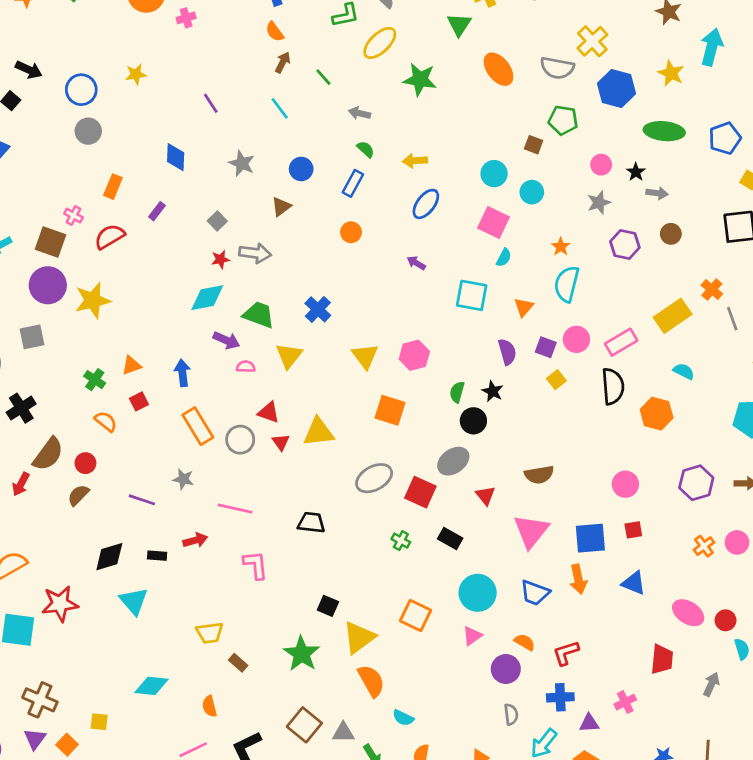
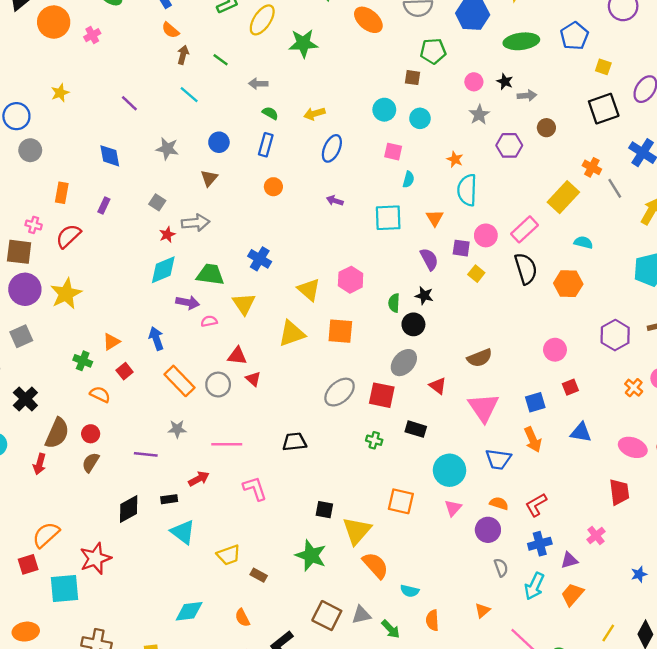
pink square: (494, 223) -> (393, 152), size x0.7
yellow triangle: (319, 432) -> (292, 334), moved
blue square: (590, 538) -> (535, 402), size x0.7
cyan triangle: (134, 601) -> (183, 532), moved

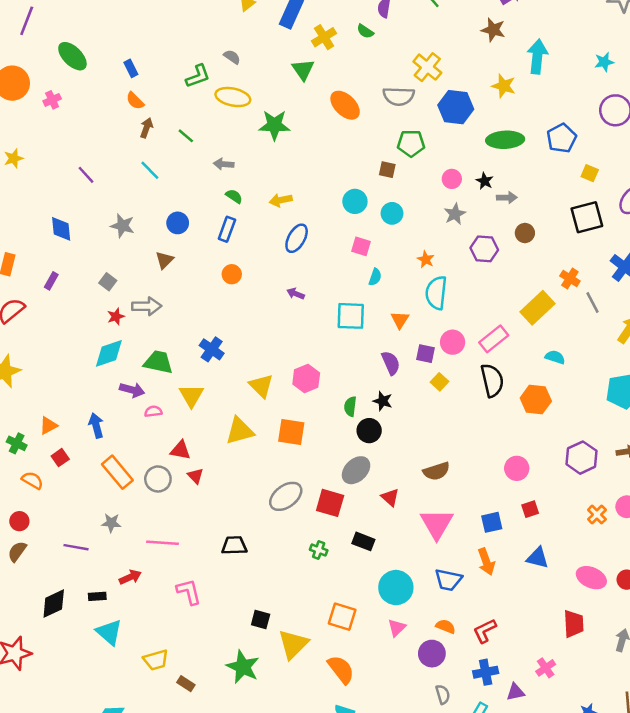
yellow ellipse: (262, 20) -> (233, 97), turned 64
orange semicircle: (375, 565) -> (341, 669), moved

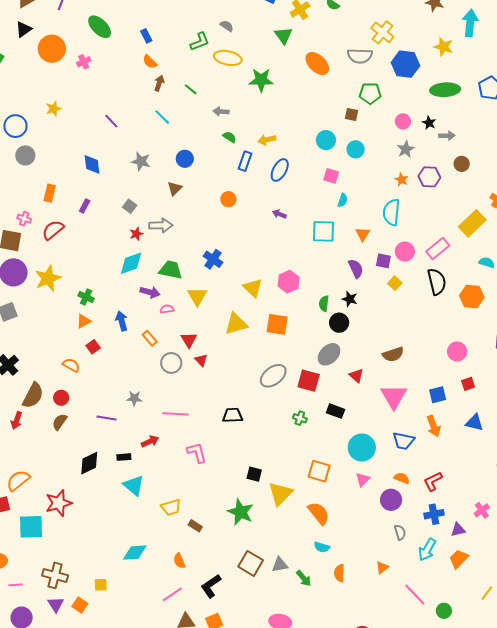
blue rectangle: (227, 229) -> (245, 161), moved
orange star: (426, 259) -> (401, 180), moved
green cross: (17, 443) -> (86, 297), moved
red triangle: (180, 450) -> (189, 340), turned 48
orange rectangle: (117, 472) -> (150, 338), moved, size x0.6

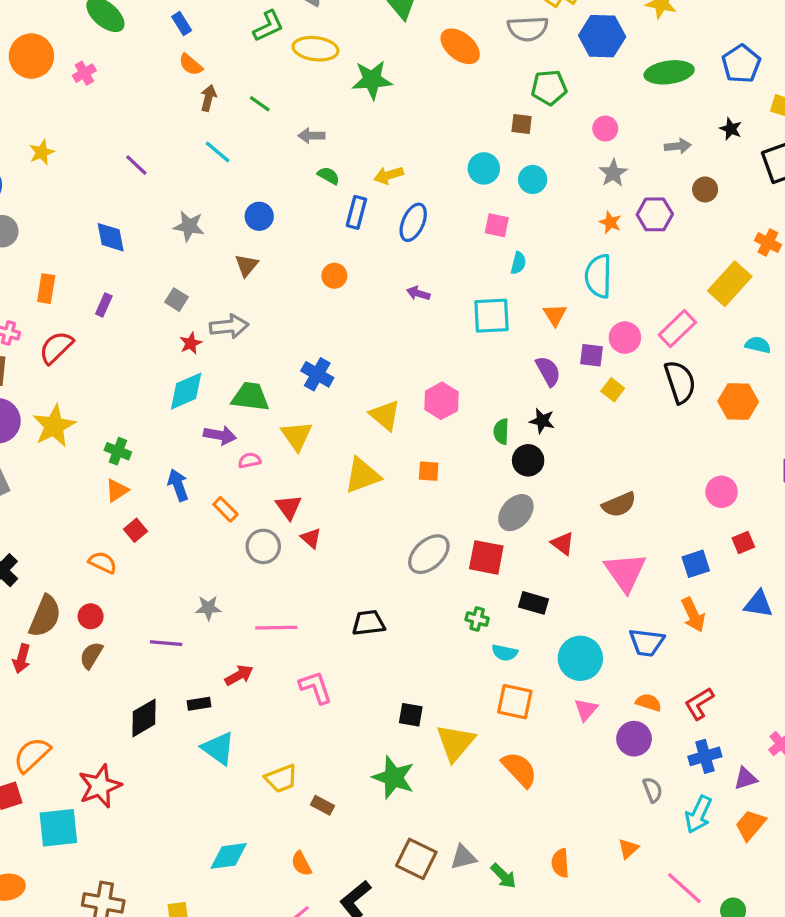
black star: (429, 123) -> (731, 129), moved
orange square: (277, 324) -> (429, 471), size x0.6
cyan semicircle: (322, 547) -> (505, 653), moved

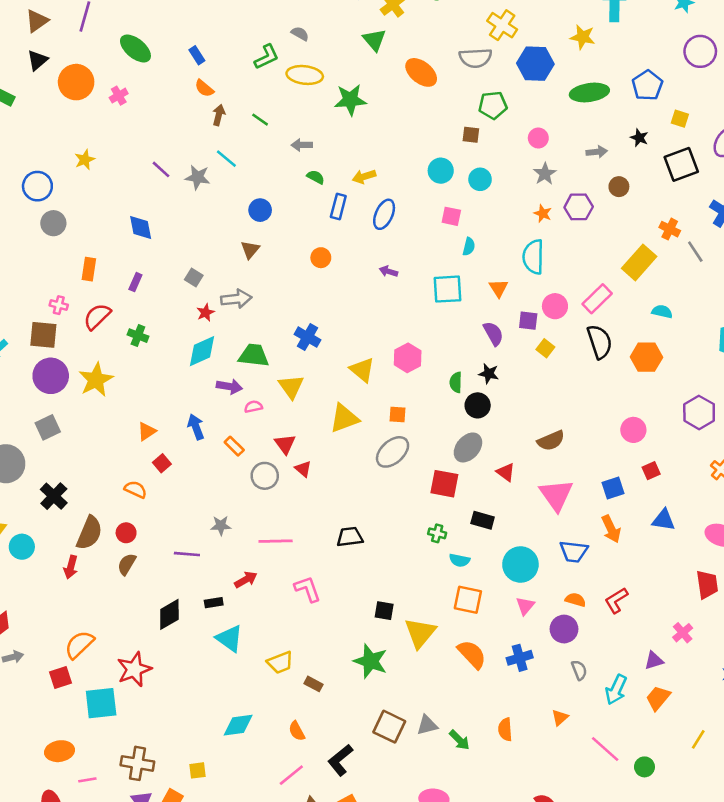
gray star: (189, 226) -> (198, 177), moved
green cross: (118, 451) -> (138, 336), moved
gray ellipse: (429, 554) -> (393, 452), moved
blue cross: (705, 756) -> (520, 658), moved

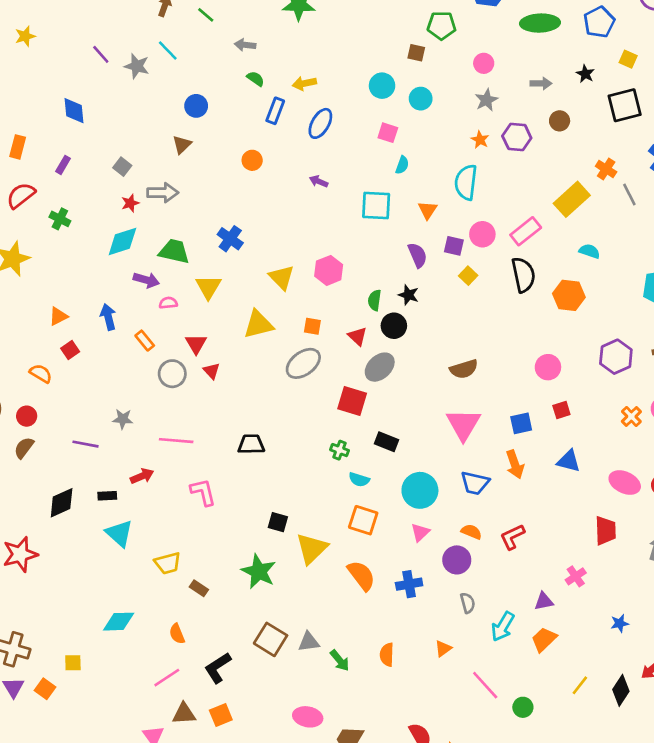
red triangle: (506, 472) -> (357, 336), moved

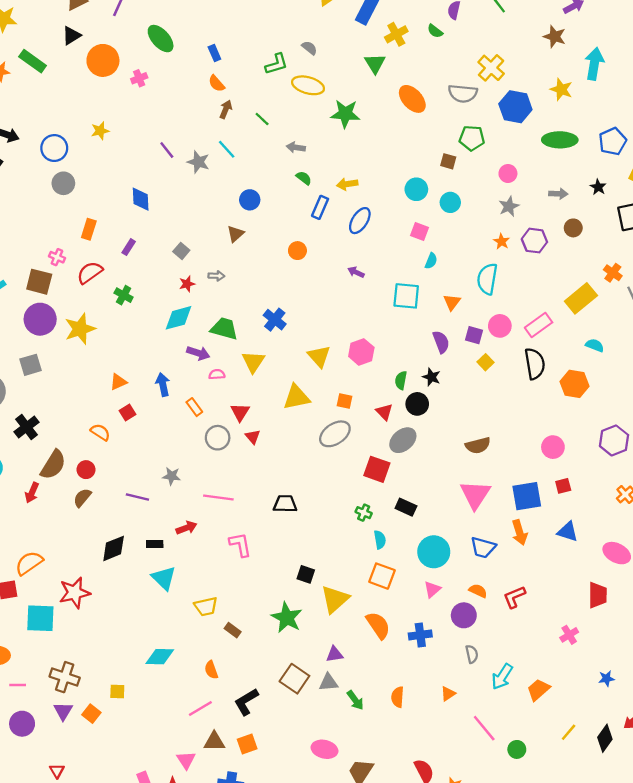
gray arrow: (163, 193) -> (216, 276), size x0.6
blue square: (521, 423) -> (527, 496), size x1.5
cyan semicircle: (359, 480) -> (380, 540), turned -120
purple triangle: (544, 601) -> (335, 654), moved

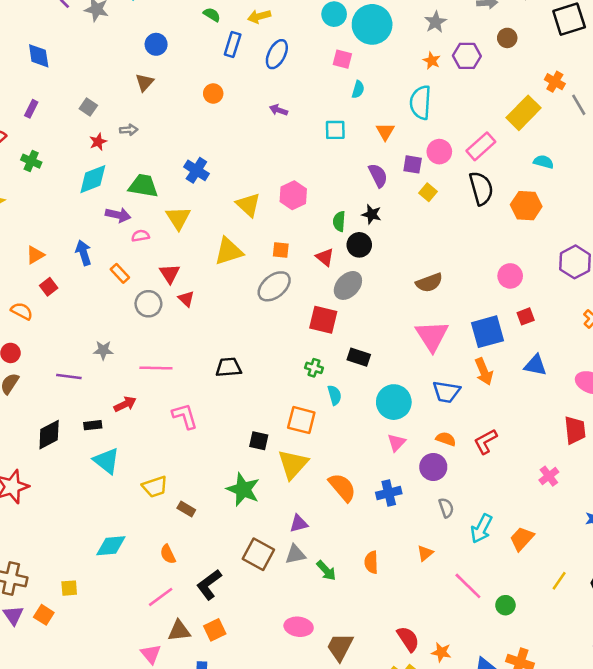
cyan circle: (450, 202) -> (372, 24), size x1.8
cyan square: (406, 296) -> (335, 130), size x0.7
orange square: (382, 576) -> (301, 420), moved

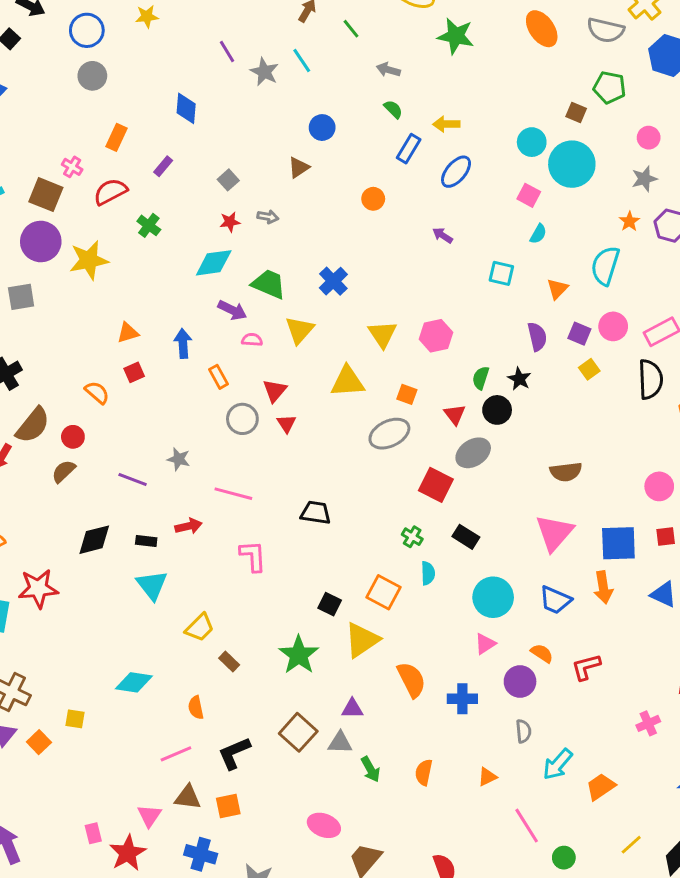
yellow trapezoid: (155, 487) -> (200, 628), turned -40

